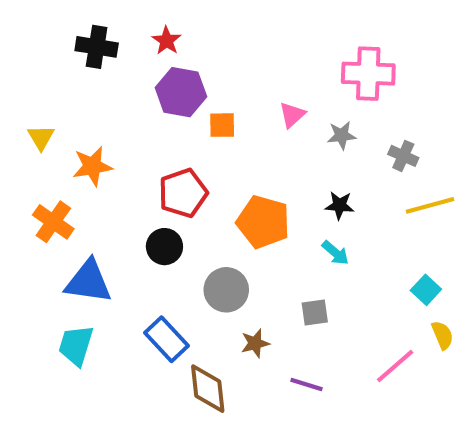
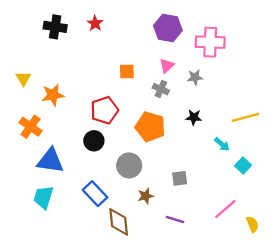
purple hexagon: (181, 92) -> (168, 28), moved
gray cross: (403, 156) -> (161, 89), moved
cyan arrow: (335, 253) -> (222, 144), moved
yellow semicircle: (442, 335) -> (252, 224), moved

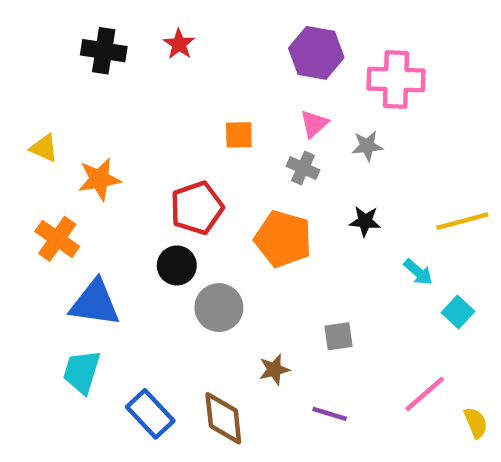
yellow triangle: (23, 79) -> (44, 148), turned -35
gray circle: (129, 165) -> (219, 308), moved
blue rectangle: (95, 194) -> (150, 414), moved

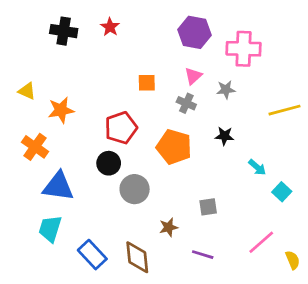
yellow line: (462, 221) -> (284, 110), moved

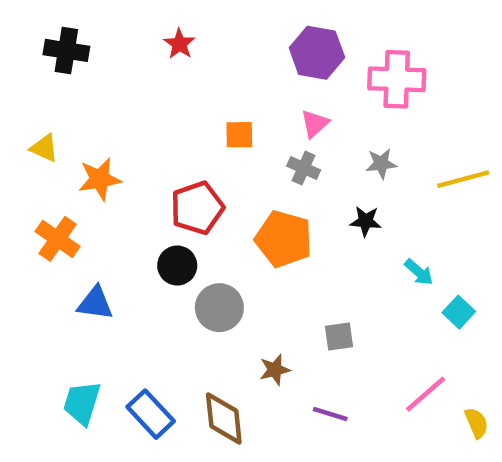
black cross: (64, 31) -> (66, 50), moved
gray star: (226, 90) -> (381, 164), moved
blue triangle: (58, 186) -> (95, 303), size x0.7
cyan trapezoid: (50, 229) -> (82, 403), moved

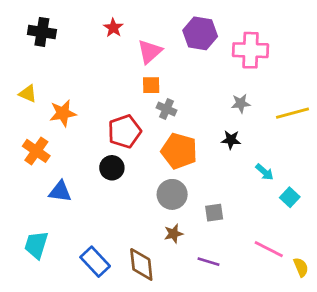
pink triangle: (315, 124) -> (150, 52), moved, size x1.4
gray cross: (304, 168) -> (167, 109), moved
gray circle: (219, 308) -> (172, 194), moved
pink line: (426, 394) -> (269, 249), turned 68
cyan trapezoid: (82, 403) -> (36, 245), moved

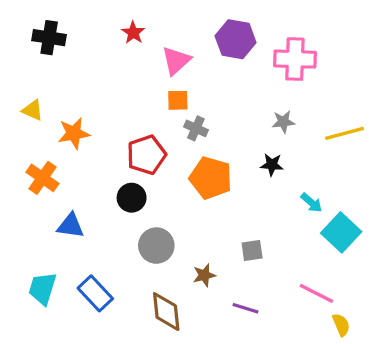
gray circle: (172, 194) -> (156, 246), moved
cyan square: (290, 197) -> (341, 232), size x1.6
blue rectangle: (95, 262) -> (95, 293), moved
yellow semicircle: (301, 267) -> (341, 325), moved

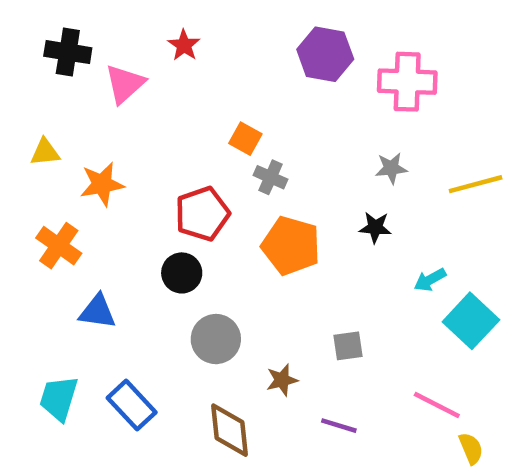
pink triangle: (176, 61) -> (125, 84), moved
orange square: (178, 100) -> (245, 139), turned 30
yellow triangle: (33, 110) -> (45, 152), turned -30
cyan arrow: (311, 203) -> (430, 280), turned 110

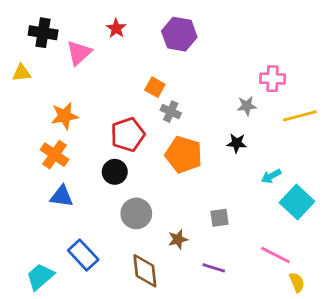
purple hexagon: (325, 54) -> (179, 34), moved
pink cross: (407, 82) -> (273, 79), moved, size x0.7
yellow triangle: (45, 152) -> (22, 73), moved
orange cross: (59, 246) -> (55, 155), moved
cyan trapezoid: (59, 398) -> (40, 277), moved, turned 32

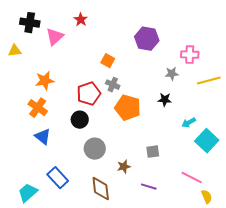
purple hexagon: (179, 34) -> (147, 39), moved
gray cross: (171, 112) -> (113, 85), moved
blue triangle: (62, 196) -> (43, 137), turned 30

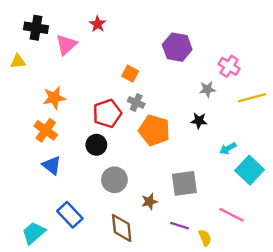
pink cross: (190, 55) -> (229, 66), turned 30
gray square: (153, 152) -> (184, 183), size x1.6
yellow semicircle: (207, 197) -> (205, 238), moved

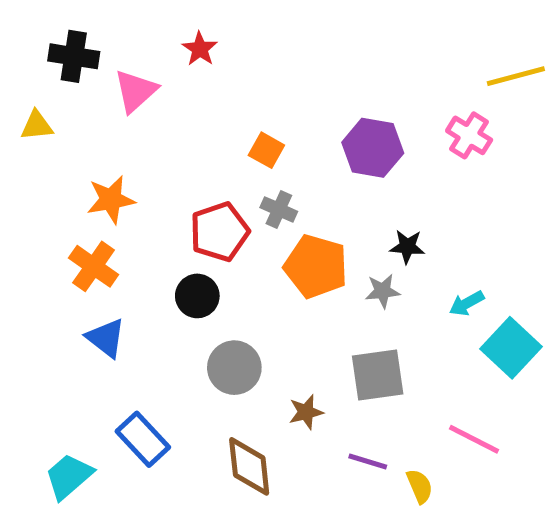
purple hexagon: (177, 47) -> (373, 148), moved
gray star: (207, 89) -> (383, 291), moved
yellow line: (252, 98) -> (516, 76), moved

